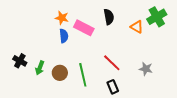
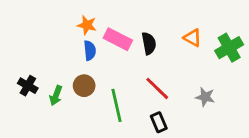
black semicircle: (109, 17) -> (149, 43), moved
green cross: (157, 17) -> (229, 48), moved
brown circle: (60, 73) -> (84, 86), moved

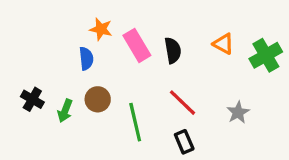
pink rectangle: (118, 39) -> (137, 45), turned 32
blue semicircle: (90, 50) -> (86, 58), moved
gray star: (205, 97) -> (238, 112), turned 30

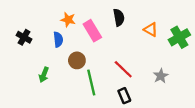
black semicircle: (173, 50) -> (119, 17), moved
black cross: (32, 99) -> (24, 37), moved
brown circle: (98, 99) -> (77, 60), moved

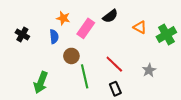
black semicircle: (119, 17) -> (110, 16), turned 63
pink rectangle: (92, 31) -> (86, 28), turned 66
green arrow: (44, 75) -> (41, 83), moved, size x1.5

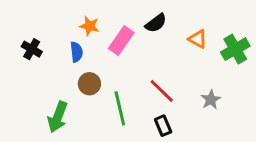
brown circle: (71, 56) -> (89, 84), moved

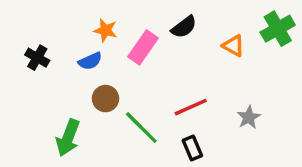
green cross: (235, 49) -> (278, 29), moved
blue semicircle: (76, 52) -> (90, 61), turned 72
red line: (162, 91) -> (191, 107), turned -68
green line: (120, 108) -> (141, 128), turned -32

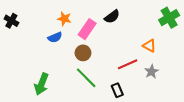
orange triangle: (233, 46) -> (149, 46), moved
black cross: (37, 58) -> (11, 21), moved
brown circle: (105, 99) -> (83, 53), moved
red line: (191, 107) -> (128, 64), moved

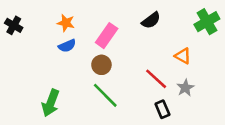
black semicircle: (112, 17) -> (151, 20), moved
orange star: (64, 19) -> (66, 23), moved
red line: (128, 64) -> (156, 79), turned 66
black rectangle: (117, 90) -> (162, 109), moved

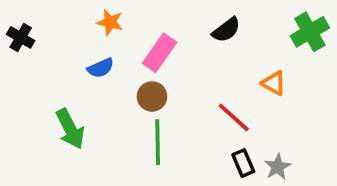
orange star: (66, 23) -> (110, 22), moved
gray star: (185, 88) -> (278, 167), moved
green line: (105, 95) -> (158, 142), turned 44
green arrow: (51, 103) -> (70, 129), moved, turned -48

